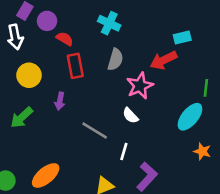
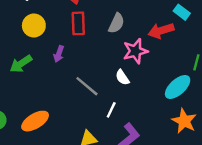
cyan rectangle: (182, 37) -> (182, 12), turned 42
orange star: (202, 151) -> (184, 121), size x1.5

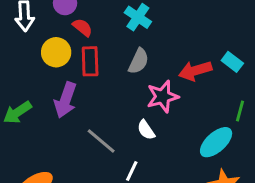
cyan rectangle: (182, 12) -> (232, 62), moved
yellow circle: (34, 26) -> (56, 52), moved
purple arrow: (59, 54) -> (65, 100), size x1.6

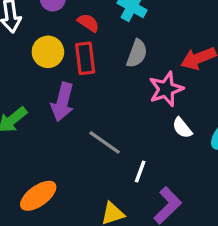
red semicircle: (83, 27) -> (88, 23), moved
white semicircle: (146, 130) -> (182, 128), moved

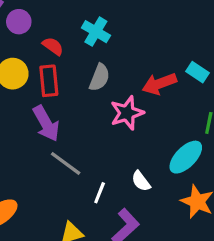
purple arrow: (62, 102) -> (46, 123), moved, turned -45
white semicircle: (182, 128) -> (141, 181), moved

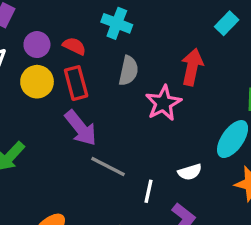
purple circle: (19, 22) -> (37, 45), moved
cyan rectangle: (197, 72) -> (227, 23), moved, turned -70
red arrow: (159, 84) -> (192, 67), turned 132
white semicircle: (141, 181) -> (190, 172), turned -60

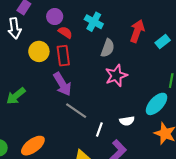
cyan rectangle: (227, 23) -> (163, 42), moved
purple circle: (37, 45) -> (55, 17), moved
red arrow: (192, 67) -> (137, 31), moved
gray semicircle: (128, 71) -> (108, 48), moved

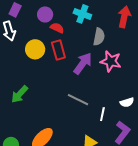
pink star: (116, 76) -> (111, 61), turned -30
purple arrow: (62, 84) -> (83, 63), moved, turned -105

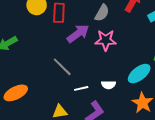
pink star: (111, 61) -> (106, 40), turned -30
white line: (102, 114) -> (81, 88), turned 48

